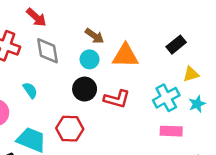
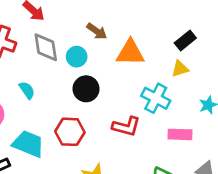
cyan circle: (90, 59) -> (77, 57), moved
yellow triangle: (191, 74) -> (180, 69), moved
cyan cross: (166, 98) -> (156, 98), moved, turned -35
red L-shape: (117, 99) -> (126, 126), moved

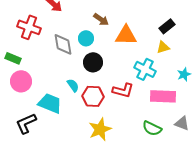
gray diamond: (46, 47) -> (63, 44), moved
cyan semicircle: (27, 90) -> (73, 85), moved
red hexagon: (70, 132) -> (93, 96), moved
pink rectangle: (180, 134) -> (163, 96), size x1.4

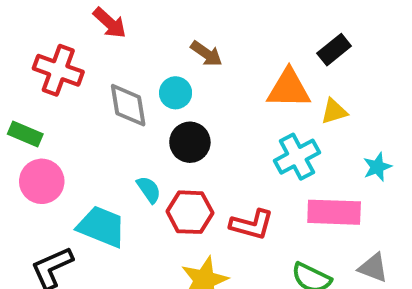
black rectangle: (167, 26) -> (334, 50), moved
orange triangle: (126, 35) -> (289, 89), moved
cyan cross: (145, 69) -> (297, 157), turned 35
red L-shape: (123, 90) -> (252, 225), moved

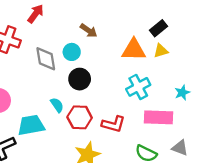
red arrow: (110, 23) -> (36, 14), turned -96
yellow triangle: (334, 111) -> (161, 51), moved
cyan trapezoid: (101, 227) -> (31, 125), turned -32

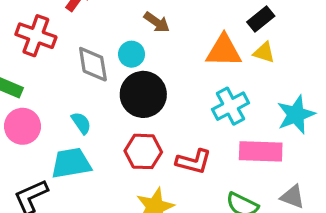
yellow triangle: (161, 51) -> (264, 52), turned 35
black circle: (80, 79) -> (143, 94), size x1.4
cyan star: (182, 93) -> (296, 115), size x1.6
cyan semicircle: (57, 105) -> (81, 123), moved

